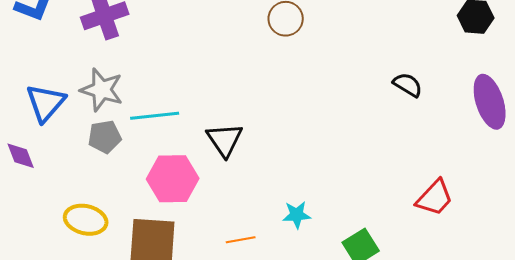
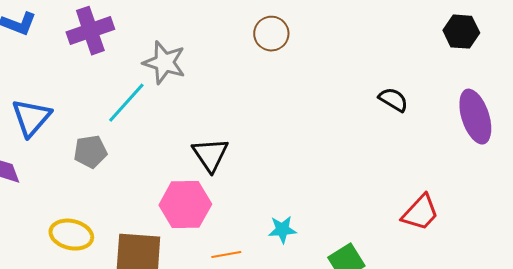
gray star: (102, 90) -> (164, 63), moved
cyan line: (155, 116) -> (126, 103), moved, turned -42
pink hexagon: (173, 179) -> (185, 205), moved

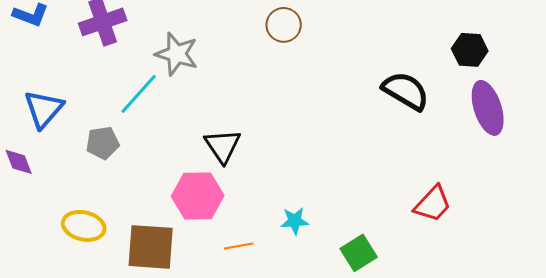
black hexagon: (461, 32) -> (470, 50), moved
black semicircle: (393, 100) -> (406, 91), size x1.6

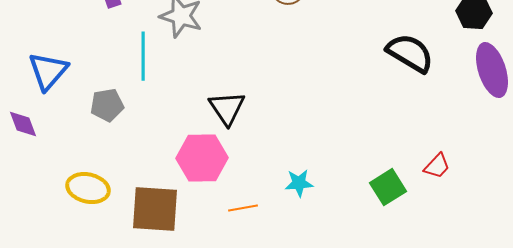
cyan line: (139, 94) -> (143, 56), turned -42
red trapezoid: (433, 204) -> (437, 166), size x0.7
green square: (359, 253) -> (388, 187), moved

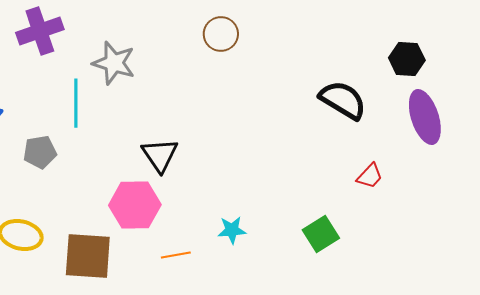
red trapezoid: (437, 166) -> (370, 176), moved

